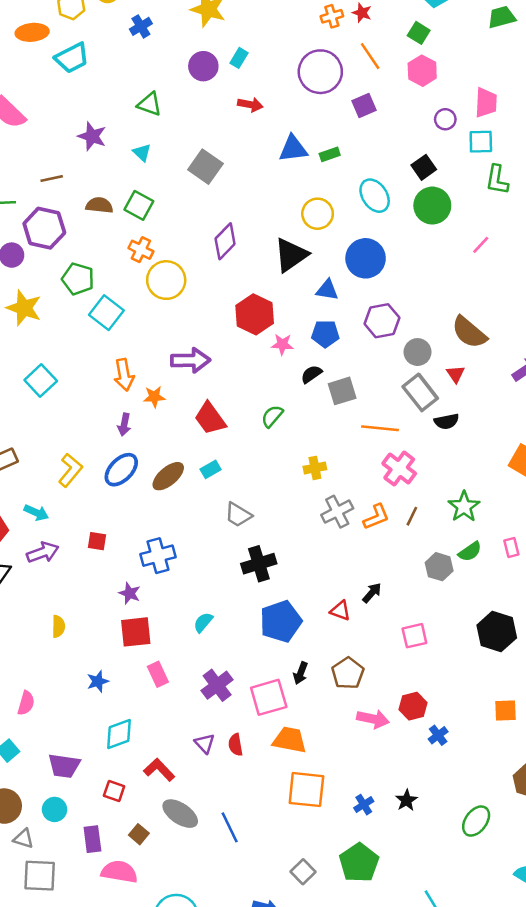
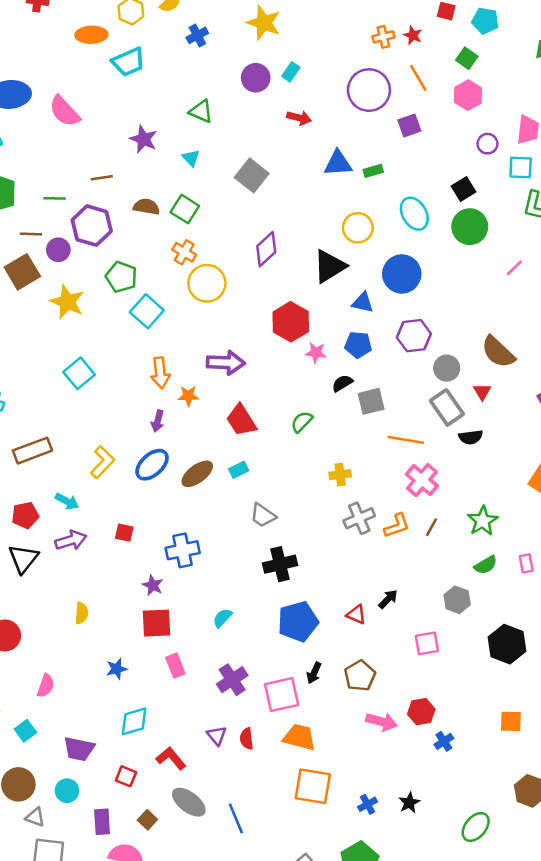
gray hexagon: (439, 567) -> (457, 600), moved

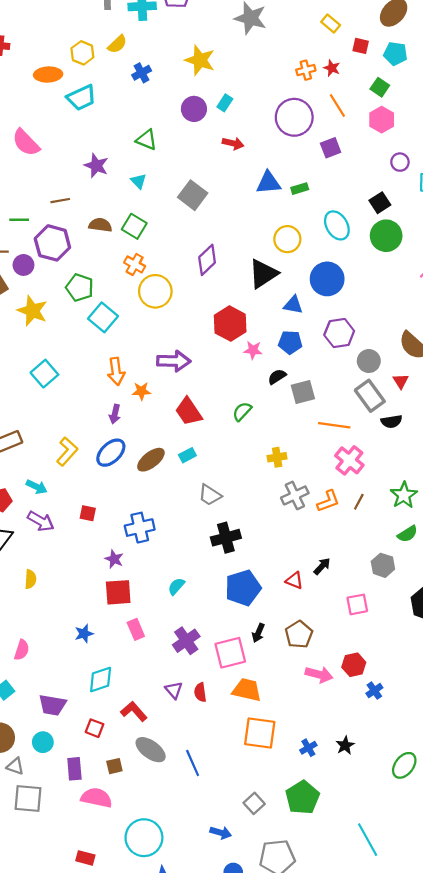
purple arrow: (71, 540) -> (41, 521), turned 48
yellow semicircle: (82, 613) -> (30, 579), moved
brown square: (147, 820) -> (114, 766), turned 35

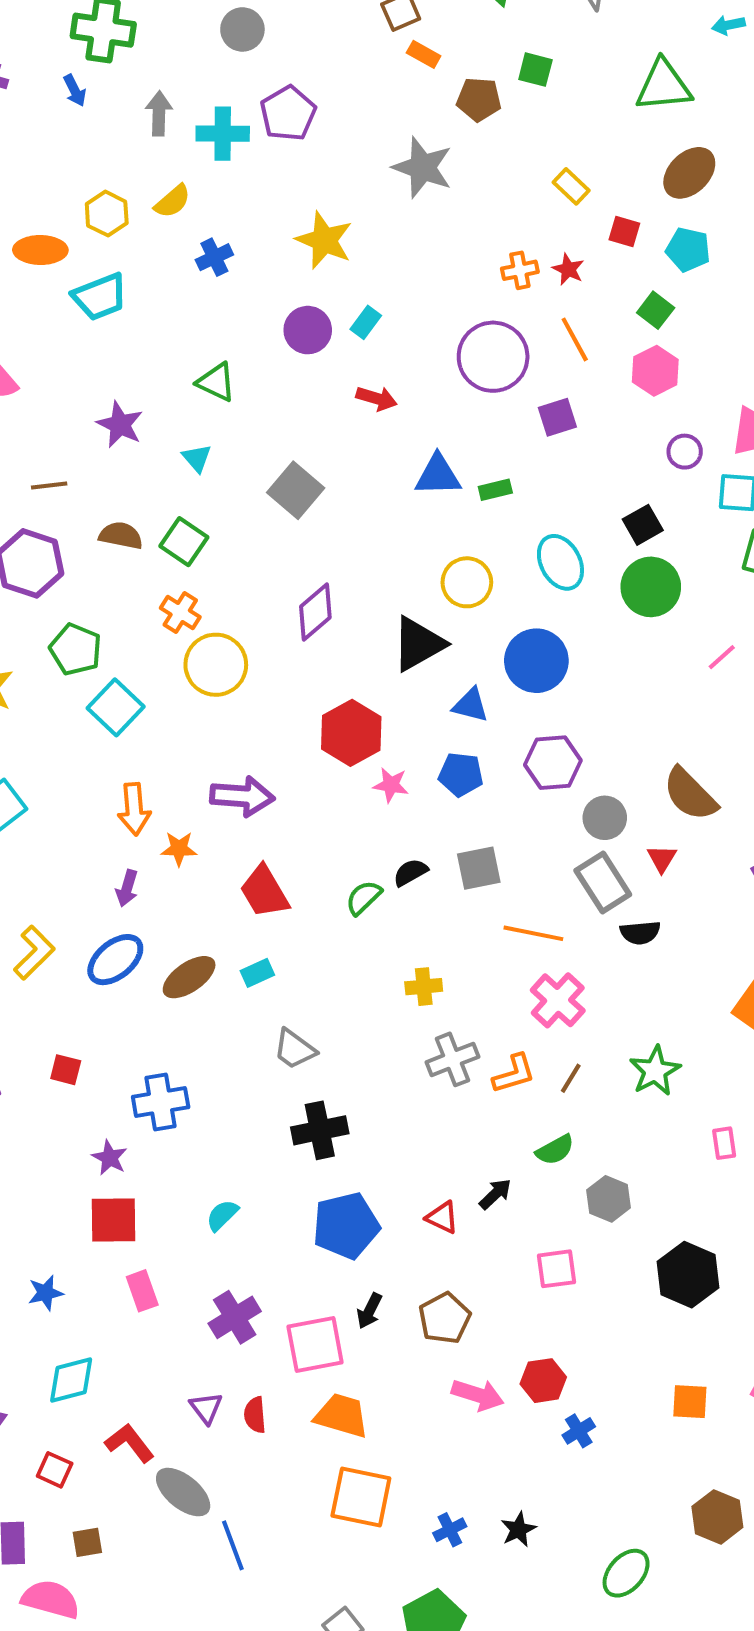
black semicircle: (277, 377) -> (410, 872), moved
green semicircle: (407, 534) -> (555, 1150), moved
gray ellipse: (151, 750) -> (183, 1492), moved

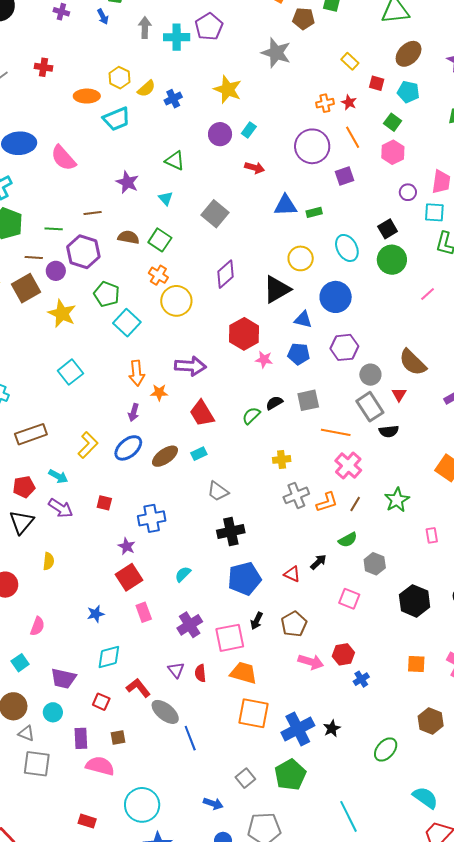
yellow semicircle: (173, 201) -> (146, 89), moved
red square: (114, 1220) -> (129, 577), turned -32
pink square: (556, 1269) -> (349, 599), turned 30
blue cross: (450, 1530) -> (298, 729), size x2.0

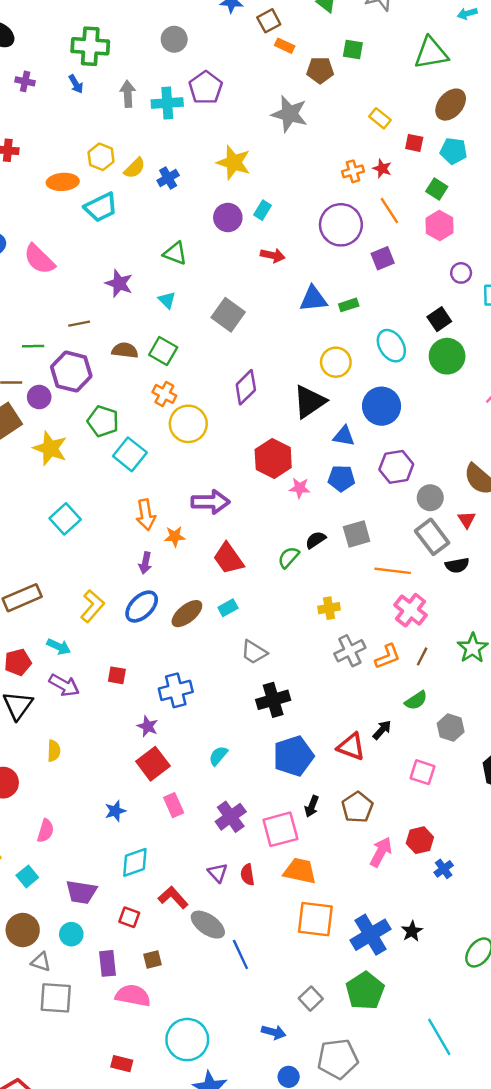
red triangle: (292, 574) -> (351, 747), size x1.4
pink arrow: (311, 662) -> (381, 852), turned -75

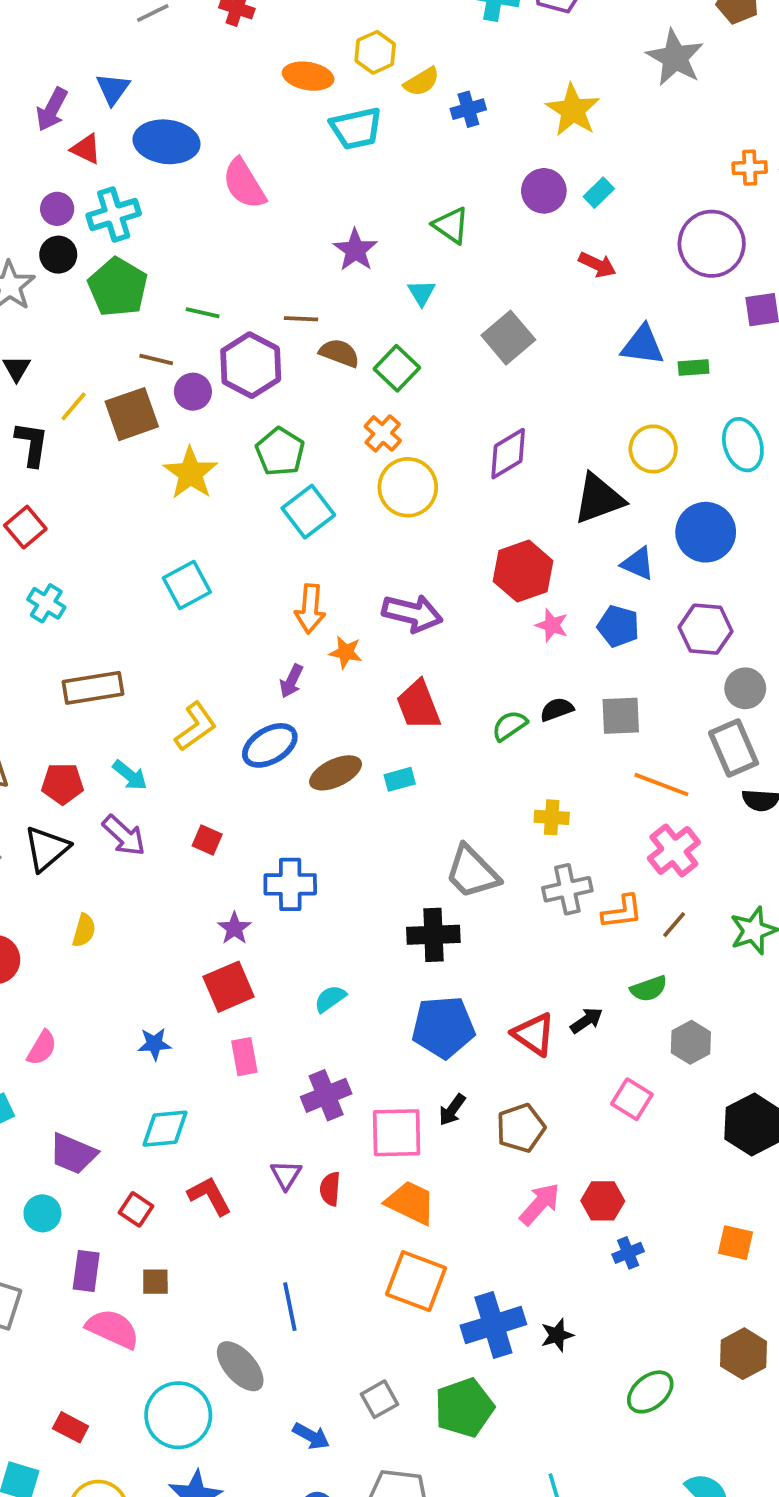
brown line: (79, 324) -> (301, 319), moved
gray trapezoid: (254, 652) -> (472, 872), moved, size x1.4
gray ellipse: (208, 925) -> (240, 1366), moved

